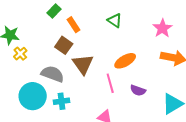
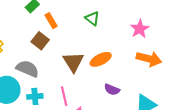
brown triangle: (83, 64) -> (73, 62), moved
pink line: (110, 83) -> (64, 96), moved

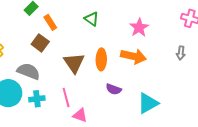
orange ellipse: (101, 59) -> (101, 59), turned -60
orange arrow: (149, 59) -> (134, 56), moved

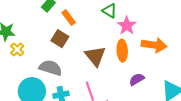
pink star: (139, 28) -> (127, 26), moved
purple semicircle: (114, 89) -> (137, 79), turned 133

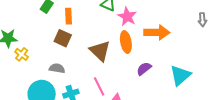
orange rectangle: (69, 18) -> (68, 16), turned 42
gray semicircle: (50, 68) -> (57, 68), size x0.7

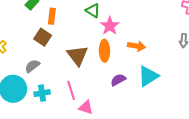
orange arrow: (157, 32) -> (137, 46), size x0.7
gray semicircle: (57, 68) -> (32, 66), turned -56
cyan triangle: (180, 75) -> (148, 76), moved

